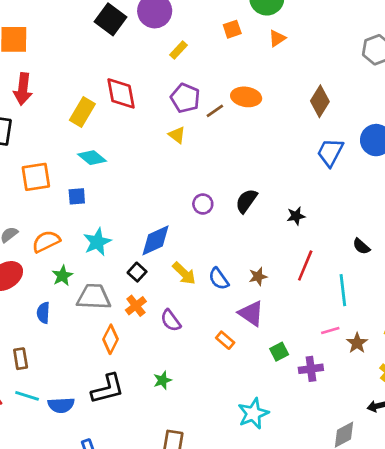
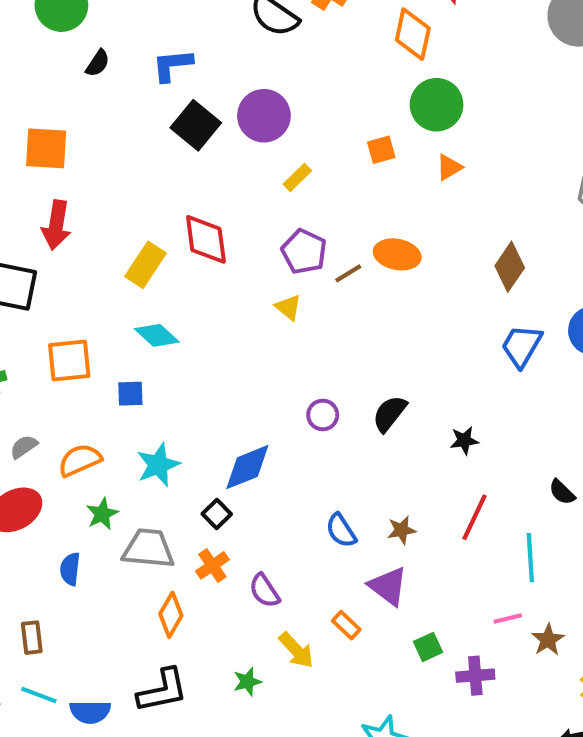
yellow arrow: (184, 273) -> (296, 650), moved

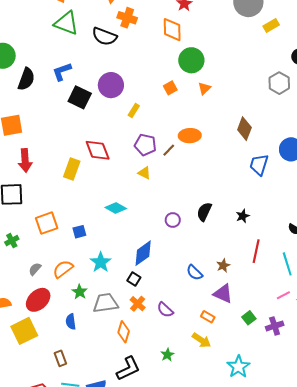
black semicircle: (98, 63) -> (26, 79), size x1.6
cyan diamond: (157, 335) -> (116, 208), moved
yellow arrow: (296, 650) -> (201, 340), moved

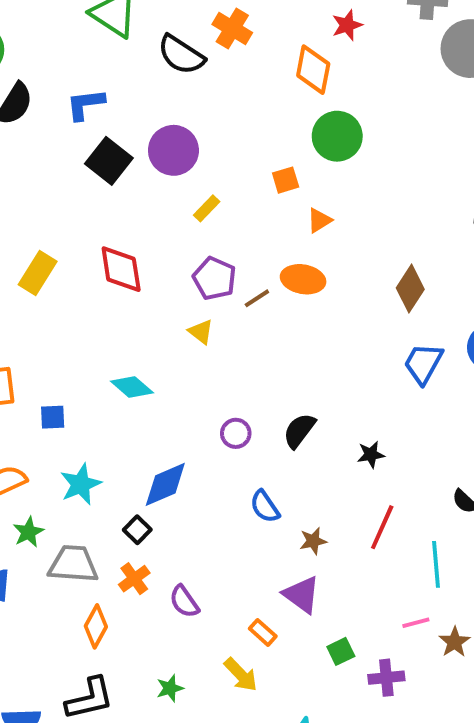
orange triangle: (204, 88) -> (319, 220), moved
yellow rectangle: (72, 169) -> (38, 273), moved
blue semicircle: (195, 273) -> (265, 507), moved

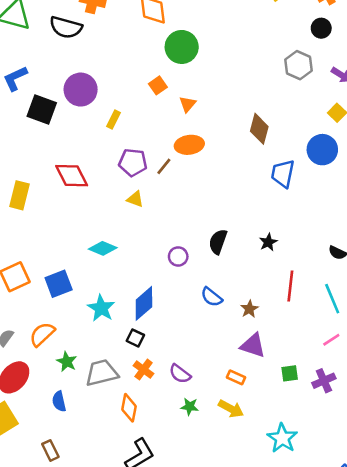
blue square: (53, 417) -> (59, 284), size x1.5
cyan star: (81, 484) -> (101, 308), moved
green square: (341, 651) -> (290, 373), turned 36
green star: (170, 688) -> (190, 407), moved, turned -30

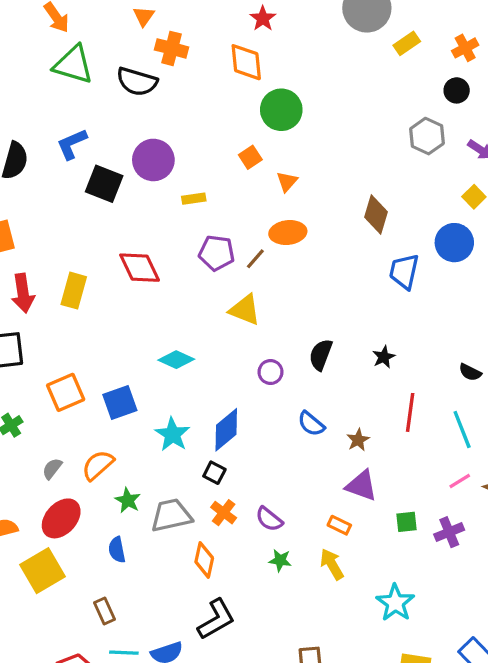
yellow rectangle: (114, 120) -> (194, 199), turned 54
yellow triangle: (135, 199) -> (245, 310), moved, size x1.5
yellow arrow: (231, 409) -> (332, 564), turned -150

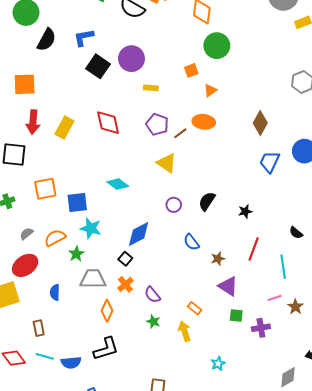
cyan star: (172, 434) -> (91, 228), moved, turned -30
purple triangle: (362, 486) -> (228, 286), moved
green star: (128, 500) -> (76, 254), moved
cyan star: (395, 603) -> (218, 364), size x0.6

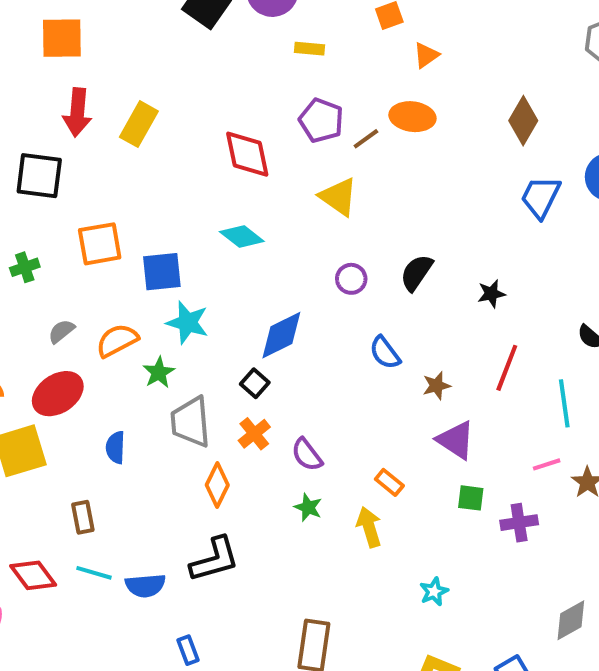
red diamond: (108, 123) -> (247, 154), moved
gray trapezoid: (93, 279) -> (191, 422), turned -96

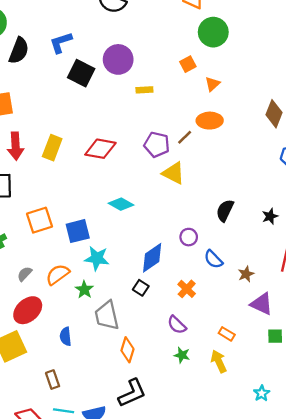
purple pentagon: (321, 120) -> (157, 145), moved
red diamond: (247, 154) -> (100, 149), moved, turned -60
purple circle: (351, 279) -> (189, 237), moved
orange cross: (254, 434) -> (187, 289), moved

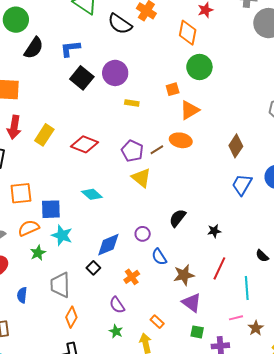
orange triangle: (212, 84) -> (190, 110), size x1.5
brown star: (246, 274) -> (184, 275), size x1.5
orange semicircle: (58, 275) -> (29, 228), moved
green star: (84, 290) -> (38, 253), moved

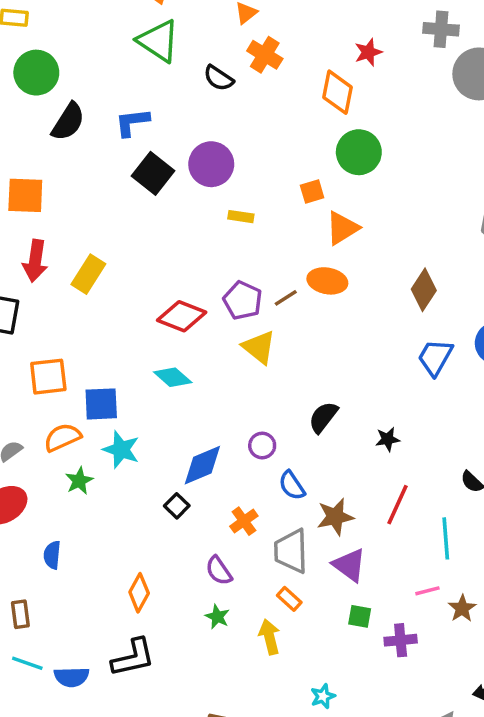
black semicircle: (120, 24) -> (219, 78), size x0.7
red diamond: (85, 144) -> (182, 316), moved
gray trapezoid: (60, 285) -> (291, 551), moved

